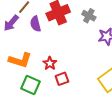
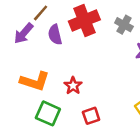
red square: (62, 79) -> (91, 116), moved

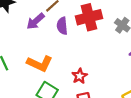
red star: (73, 86) -> (80, 76), moved

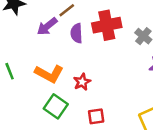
red star: (80, 76) -> (82, 82), moved

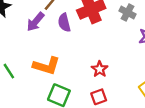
red star: (82, 82) -> (100, 69), moved

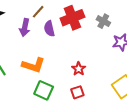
purple arrow: (35, 22) -> (25, 28), turned -30

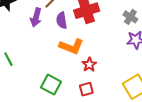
gray cross: (103, 21) -> (130, 17), moved
orange L-shape: (33, 65) -> (71, 46), moved

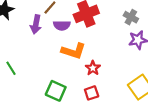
purple semicircle: (62, 20) -> (62, 25), turned -77

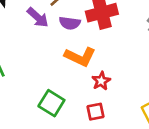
purple arrow: (36, 24) -> (38, 17), turned -66

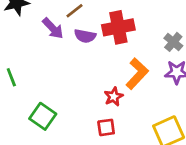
orange L-shape: (80, 57) -> (137, 74), moved, turned -76
green square: (51, 103) -> (43, 116), moved

